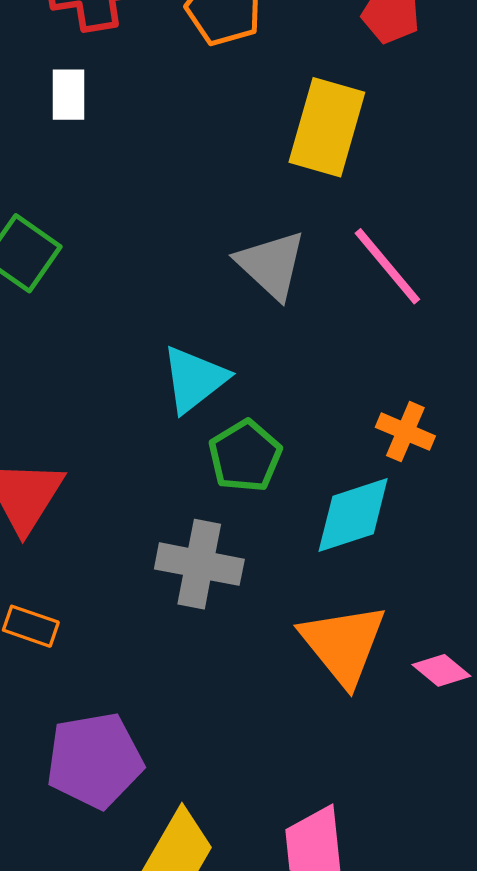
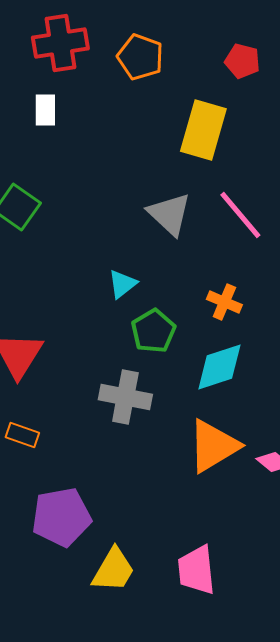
cyan triangle: (194, 379) -> (122, 284), size x0.7
orange cross: (405, 432) -> (224, 302), moved
orange triangle: (343, 644) -> (213, 446), turned 38

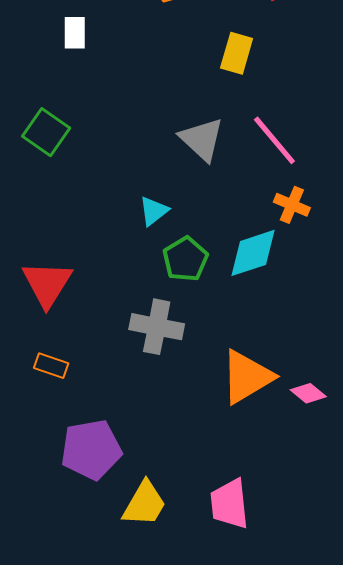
yellow rectangle: (203, 130) -> (237, 53), size x0.7
orange cross: (224, 302) -> (292, 205), moved
cyan diamond: (219, 367) -> (253, 253), moved

